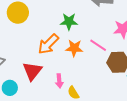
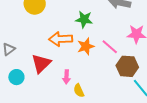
orange arrow: (48, 44) -> (61, 39), turned 35
orange star: (74, 48) -> (86, 46), turned -30

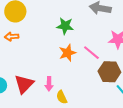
orange arrow: (61, 39) -> (12, 37), moved, size x0.6
red triangle: (41, 63) -> (24, 84), moved

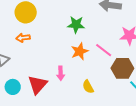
pink arrow: (49, 84) -> (61, 73), moved
yellow semicircle: (62, 97) -> (88, 87), moved

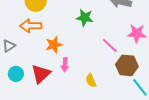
orange arrow: (23, 38) -> (31, 26), size x1.5
orange star: (80, 51) -> (54, 45), moved

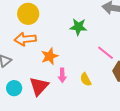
yellow semicircle: (91, 81) -> (86, 79), moved

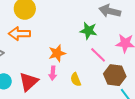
green star: (78, 27) -> (88, 31), moved
orange star: (50, 56) -> (57, 53), moved

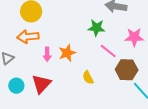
pink arrow: (53, 73) -> (47, 54), moved

